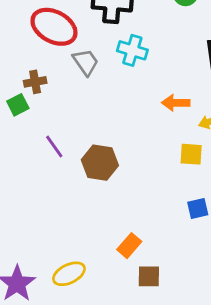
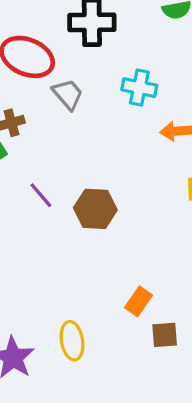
cyan cross: (132, 50) -> (139, 88), moved
yellow ellipse: (69, 274) -> (72, 341), turned -68

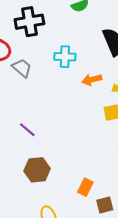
purple line: (41, 195) -> (27, 130), moved
brown hexagon: (95, 209) -> (37, 170), moved

